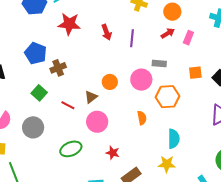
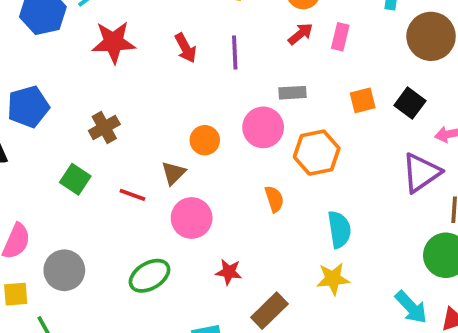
blue pentagon: (36, 53) -> (28, 107), moved, turned -30
gray circle: (33, 127) -> (64, 270), moved

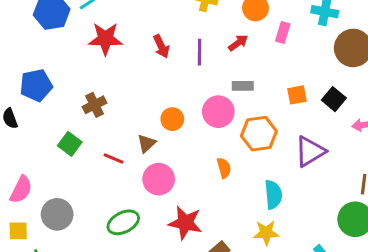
red arrow: (301, 34) -> (238, 43), moved
pink rectangle: (340, 37) -> (283, 32), moved
purple triangle: (421, 173) -> (310, 151), moved
red star: (229, 272) -> (185, 223), size x1.6

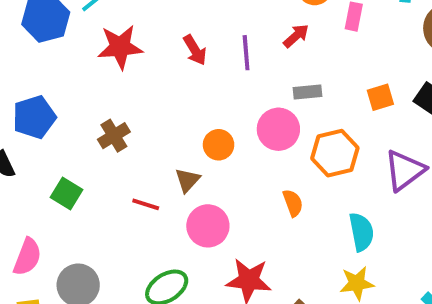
green square: (70, 144) -> (67, 194), moved

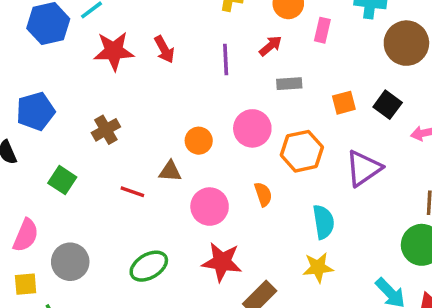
red arrow: (195, 50) -> (164, 49), moved
gray rectangle: (307, 92) -> (289, 84), moved
brown triangle: (187, 180) -> (170, 171), turned 50
pink circle: (208, 226) -> (210, 207), moved

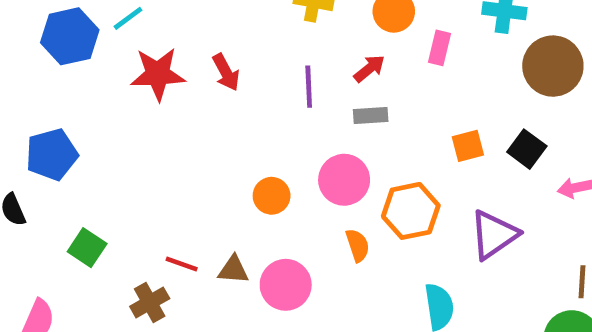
gray rectangle: (289, 84) -> (371, 116), moved
brown cross: (106, 130) -> (150, 303), moved
brown triangle: (170, 171) -> (233, 270), moved
orange semicircle: (263, 194) -> (358, 245), moved

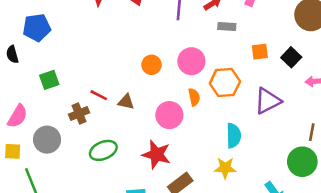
gray rectangle: (371, 116) -> (227, 27), moved
green square: (87, 248) -> (49, 80), turned 30
pink circle: (286, 285) -> (169, 115), moved

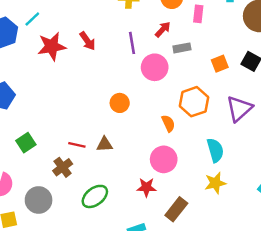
pink circle: (191, 61) -> (155, 67), moved
pink circle: (169, 115) -> (164, 159), moved
red star: (156, 155) -> (146, 187), size x0.7

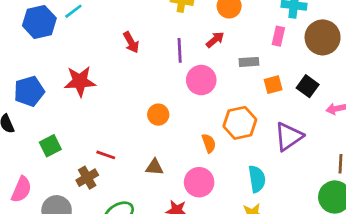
pink rectangle: (198, 14) -> (278, 36), moved
red star: (52, 46) -> (80, 81), moved
gray rectangle: (182, 48) -> (249, 62), moved
brown triangle: (105, 144) -> (154, 167), moved

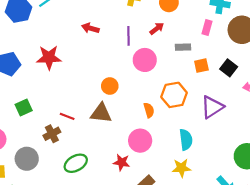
red arrow: (131, 42) -> (90, 28), turned 133
brown triangle: (154, 167) -> (101, 113), moved, size x1.5

